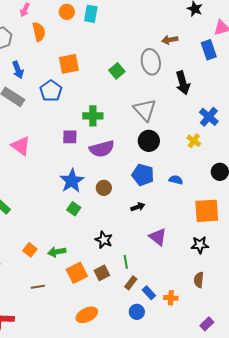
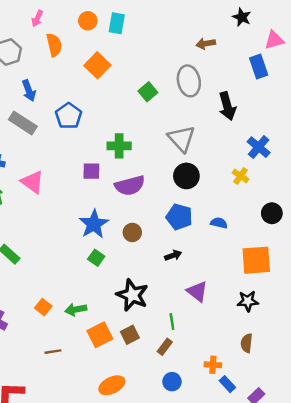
brown arrow: (170, 40) -> (206, 44), moved
orange square: (69, 64) -> (97, 65), moved, turned -35
black star: (104, 240) -> (132, 295), size x1.5
green line: (126, 262) -> (172, 322), moved
blue rectangle: (149, 293) -> (227, 384), moved

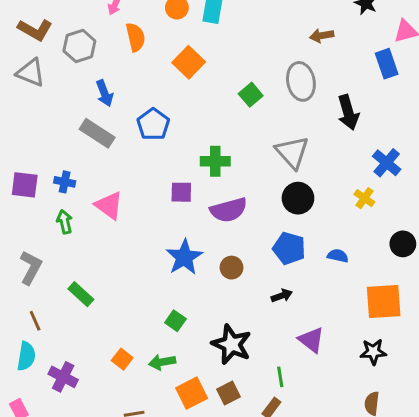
green square: (96, 258) -> (175, 321), moved

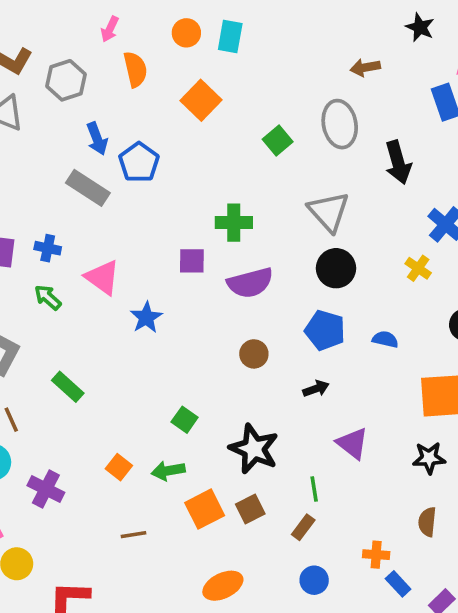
blue pentagon: (153, 124) -> (139, 162), moved
green arrow: (65, 222) -> (48, 297), turned -35
blue star: (184, 257) -> (146, 317), moved, size x0.7

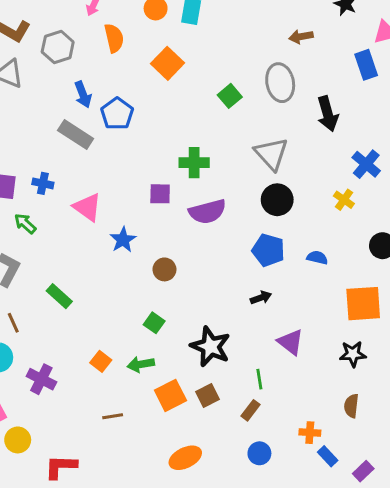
green arrow: (48, 297) -> (25, 223), moved
brown circle: (254, 354) -> (164, 269), moved

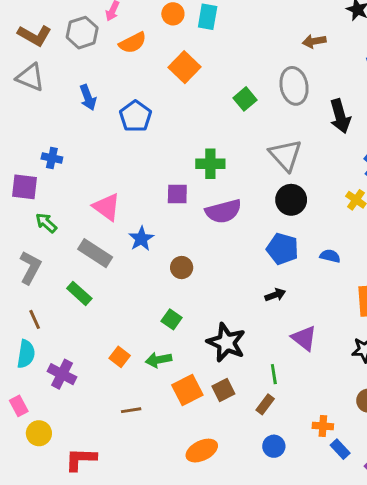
orange semicircle: (114, 38) -> (133, 43), turned 76
gray hexagon: (58, 47) -> (82, 33), moved
blue arrow: (83, 94) -> (88, 97), moved
gray rectangle: (76, 134) -> (95, 253), moved
blue cross: (43, 183) -> (52, 158), moved

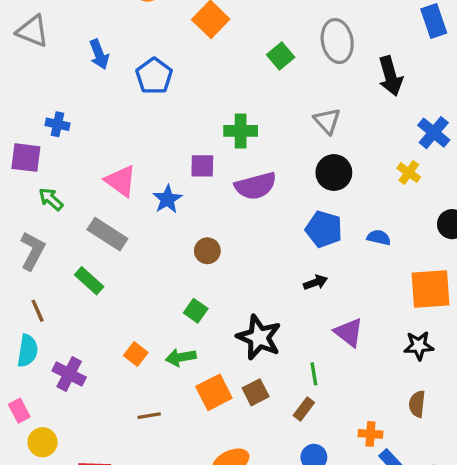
gray triangle: (285, 155) -> (327, 121), size x0.7
blue star: (141, 239) -> (167, 199), moved

